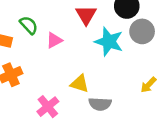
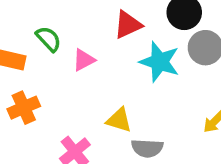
red triangle: (86, 15) -> (128, 25), turned 35

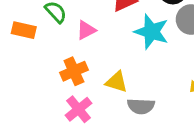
orange cross: (24, 108) -> (74, 71), moved

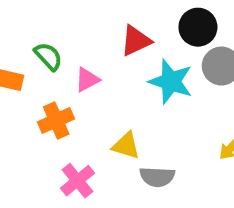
orange cross: (74, 71) -> (56, 120), moved

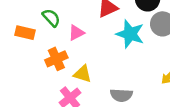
yellow triangle: (126, 146) -> (83, 74), moved

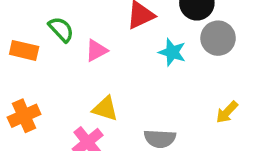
cyan star: (130, 34) -> (172, 52), size x0.7
orange cross: (56, 59) -> (24, 116), moved

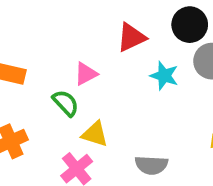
green semicircle: (61, 29) -> (66, 103), moved

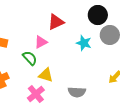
red triangle: (131, 37) -> (56, 22), moved

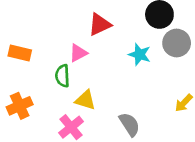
green semicircle: (30, 58) -> (62, 76), turned -140
gray semicircle: (77, 92) -> (130, 124), turned -126

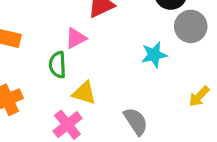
cyan star: (139, 54) -> (154, 55), moved, turned -30

